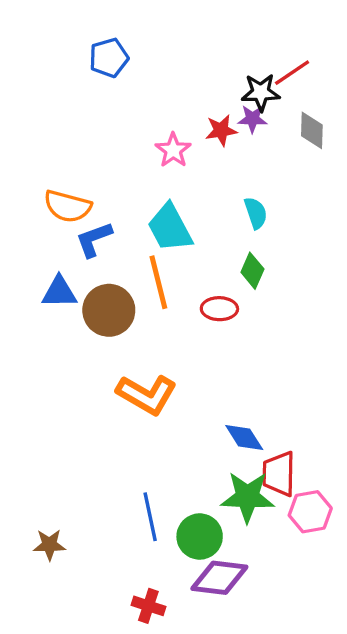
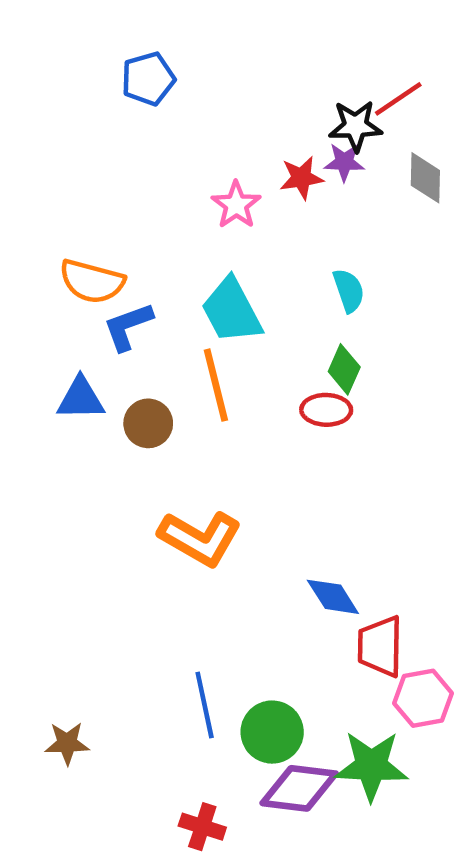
red ellipse: (219, 309) -> (326, 410), moved
brown circle: (109, 310) -> (148, 423), size x0.7
green star: (247, 497) -> (371, 766), moved

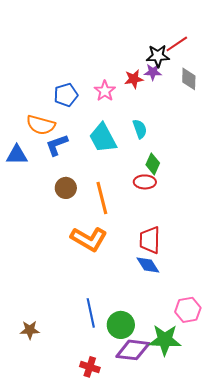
blue pentagon: (148, 79) -> (66, 95), moved
cyan semicircle: (349, 290) -> (140, 129), moved
orange line: (216, 385) -> (102, 198), moved
blue triangle: (81, 399) -> (17, 155), moved
red trapezoid: (380, 646) -> (150, 240), moved

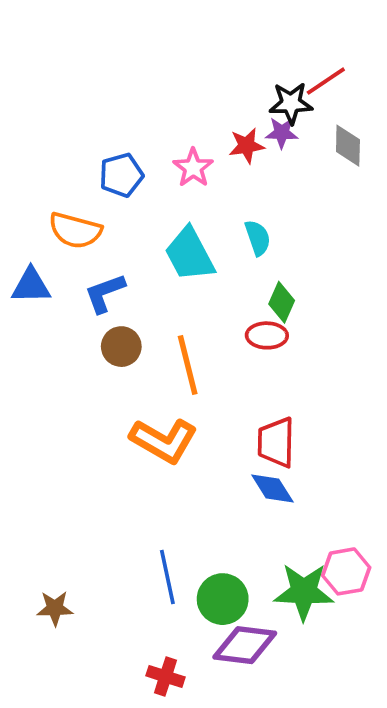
blue L-shape: (57, 145) -> (105, 293), moved
green star: (165, 340) -> (304, 592), moved

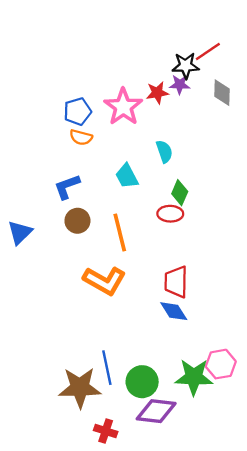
pink star: (193, 168) -> (123, 107), size x1.5
orange semicircle: (75, 230) -> (81, 137), moved, size x0.7
cyan trapezoid: (189, 254) -> (127, 176), moved, size x0.7
blue triangle: (31, 286) -> (20, 232), moved, turned -44
brown star: (55, 608) -> (80, 388), moved, size x1.8

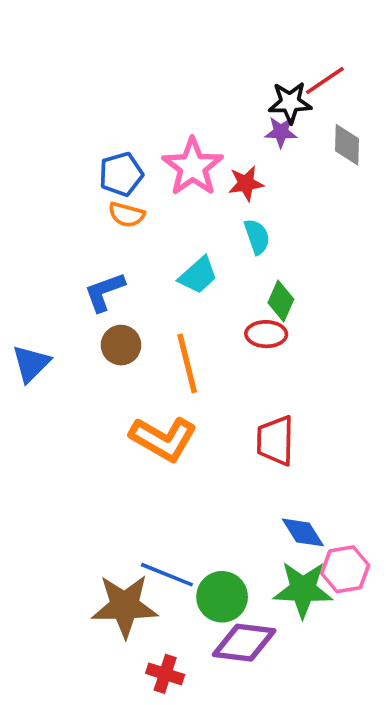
red star: (157, 93) -> (246, 183), moved
cyan trapezoid: (127, 176) -> (198, 275), turned -104
blue diamond: (174, 311) -> (303, 532), moved
blue line: (107, 368) -> (167, 575), turned -56

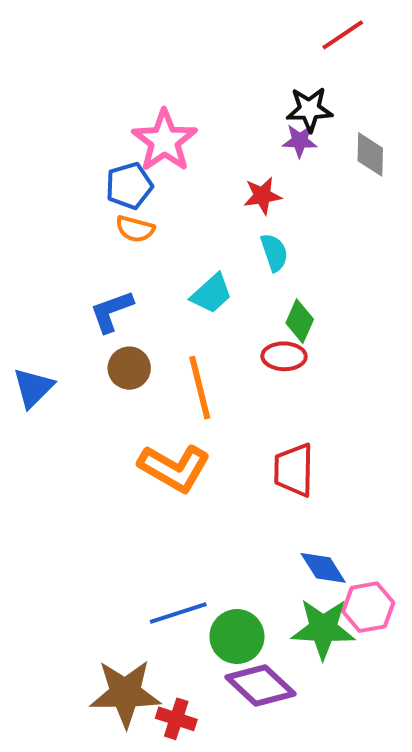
red line: (325, 80) -> (343, 35), moved
pink star: (193, 167) -> (164, 141), moved
blue line: (167, 575) -> (178, 613), turned -40
brown star: (125, 606) -> (125, 693), moved
purple diamond: (244, 643) -> (260, 686), turned 36

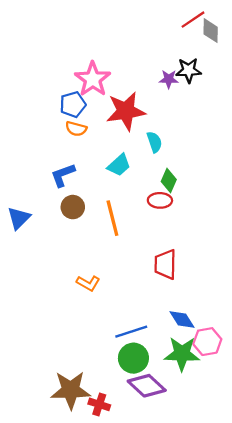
black star: (309, 109) -> (189, 70), moved
gray diamond: (370, 154) -> (211, 31), moved
red star: (262, 196) -> (126, 111), moved, size x1.8
orange L-shape: (174, 468) -> (88, 283), moved, size x0.6
blue line: (178, 613) -> (131, 332), moved

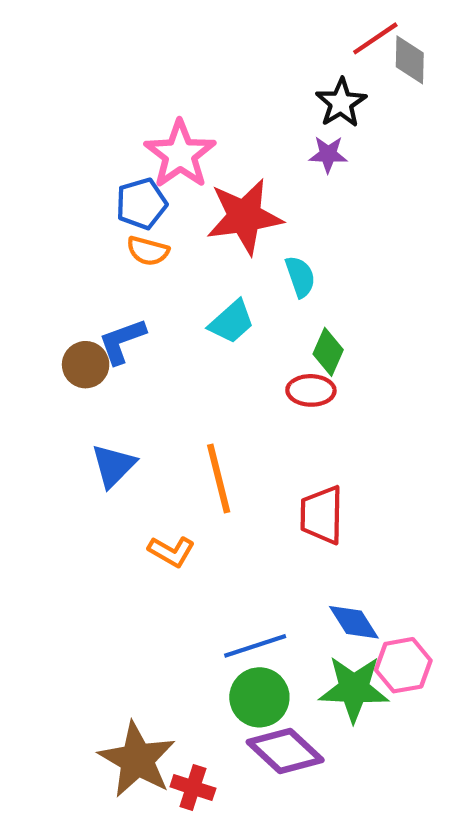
black star: (189, 70) -> (341, 103), moved, turned -30
brown circle: (73, 207) -> (86, 365), moved
blue triangle: (19, 218) -> (113, 466), moved
orange line: (112, 218) -> (219, 478), moved
brown star: (71, 390) -> (137, 760), turned 30

